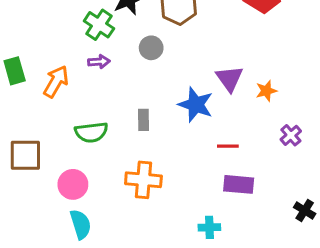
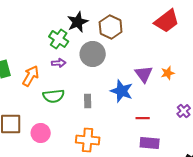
gray circle: (151, 48) -> (93, 54), size x1.6
orange star: (266, 91) -> (168, 73), moved
green semicircle: (91, 132) -> (54, 96), moved
pink circle: (73, 184) -> (41, 133), moved

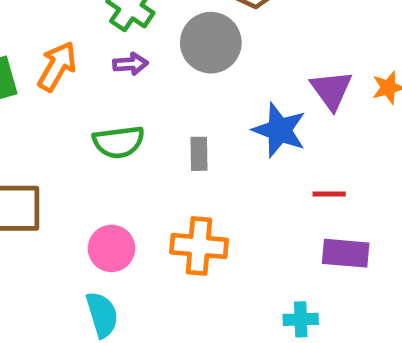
orange arrow: (31, 76) -> (57, 66), moved
pink circle: (41, 133) -> (111, 248), moved

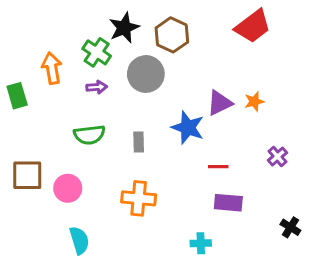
orange arrow: (57, 66) -> (52, 68), moved, turned -40
purple triangle: (331, 90) -> (220, 103), turned 40
pink circle: (111, 248) -> (68, 188), moved

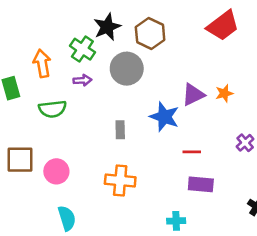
green semicircle: (89, 135) -> (53, 109), moved

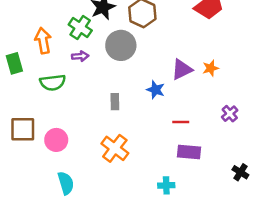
blue star: (164, 117) -> (156, 90), size x0.7
orange cross: (120, 180) -> (115, 148), turned 32

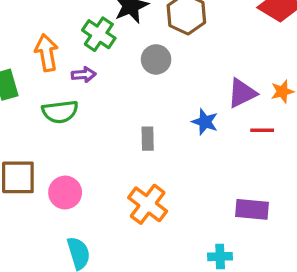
gray circle: (121, 45) -> (156, 59), size x0.7
purple arrow: (80, 56) -> (84, 75), moved
red line: (181, 122) -> (262, 130), moved

